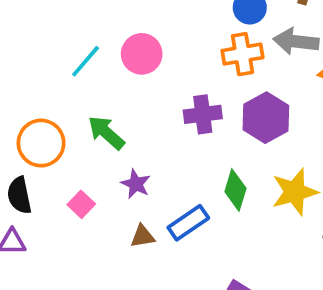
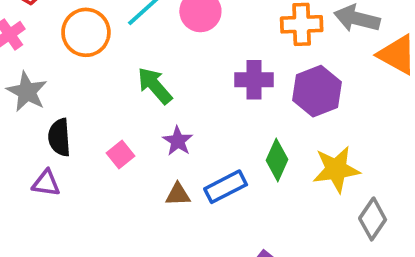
orange circle: (41, 143) -> (86, 32), moved

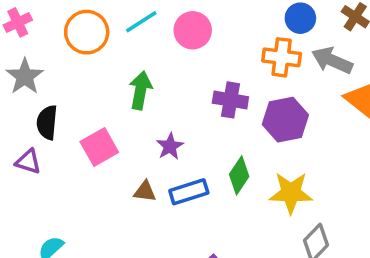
green arrow: (155, 86) -> (140, 90), turned 42
purple star: (178, 141) -> (170, 146), moved
pink square: (121, 154) -> (99, 147), size x1.5

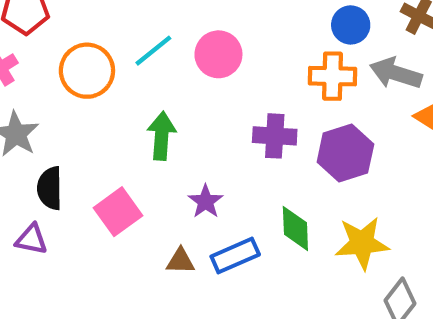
green diamond: (239, 175) -> (295, 228), turned -30

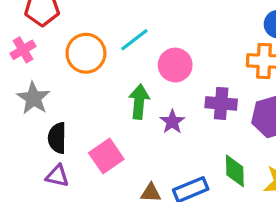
pink circle: (218, 54) -> (175, 65), moved
purple star: (206, 202) -> (172, 122), moved
purple triangle: (32, 239) -> (57, 176), moved

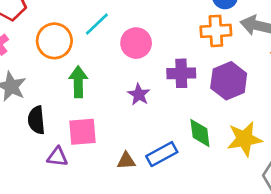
green arrow: (139, 102) -> (78, 82), moved
pink square: (106, 156) -> (83, 132), turned 36
purple triangle: (57, 176) -> (57, 157), moved

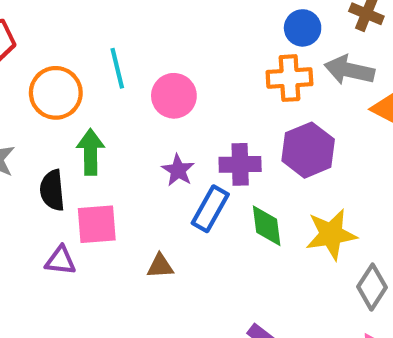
cyan line: (97, 24) -> (117, 68), turned -60
purple cross: (181, 73) -> (240, 164), moved
black semicircle: (36, 120) -> (52, 190), moved
blue rectangle: (162, 154) -> (210, 209), moved, turned -32

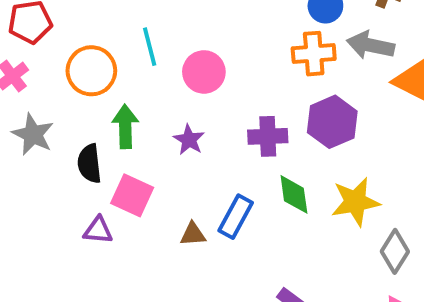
purple star: (178, 170) -> (189, 140), moved
blue rectangle: (210, 209) -> (236, 217), moved
pink square: (97, 224) -> (132, 195), turned 30

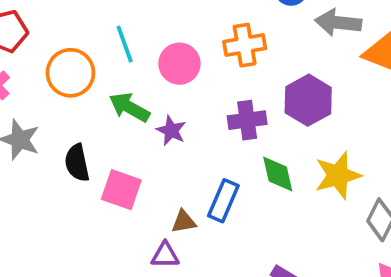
orange cross: (314, 54) -> (245, 45), moved
green arrow: (125, 127) -> (129, 107), moved, turned -54
purple triangle: (98, 230) -> (165, 255), moved

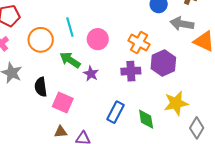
orange cross: (245, 45) -> (139, 42), moved, turned 35
green diamond: (278, 174) -> (146, 119), moved
brown triangle: (184, 222) -> (61, 132), moved

